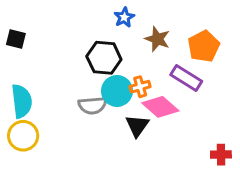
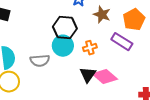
cyan circle: (117, 91) -> (63, 46), moved
gray semicircle: (92, 105) -> (40, 61), moved
pink diamond: (160, 107) -> (105, 77), moved

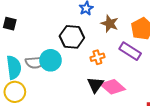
cyan circle: (63, 46) -> (51, 60), moved
gray semicircle: (40, 61) -> (35, 62), moved

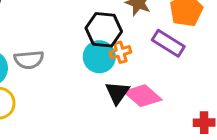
black hexagon: (72, 37) -> (104, 30), moved
cyan circle: (51, 60) -> (99, 57), moved

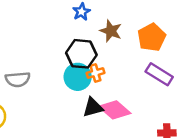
purple rectangle: (168, 43) -> (159, 74), moved
black triangle: (117, 93) -> (93, 107), turned 40

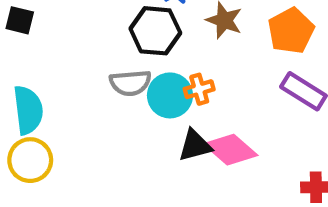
black hexagon: (81, 54) -> (155, 31), moved
gray semicircle: (18, 79) -> (130, 83), moved

